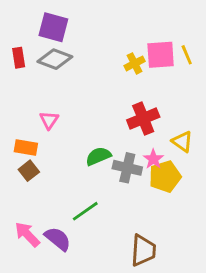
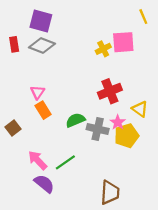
yellow line: (187, 55) -> (143, 17), moved
orange rectangle: (26, 147) -> (43, 110), moved, turned 48
brown square: (29, 171) -> (13, 128), moved
pink arrow: (27, 234) -> (38, 160), moved

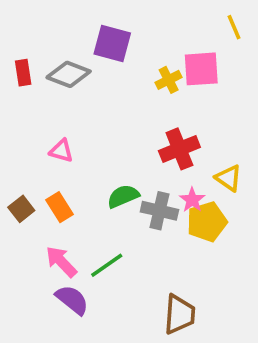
purple square: (41, 21) -> (112, 44), moved
pink triangle: (38, 92) -> (61, 151), turned -48
orange rectangle: (43, 110) -> (59, 207), moved

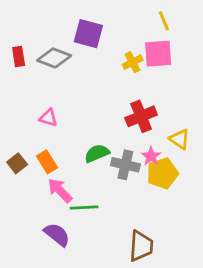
yellow line: (234, 27) -> (164, 21), moved
pink arrow: (61, 262) -> (60, 190), moved
green line: (107, 265) -> (84, 208), turned 32

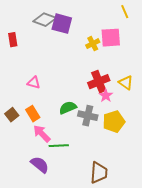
yellow line: (164, 21) -> (125, 12), moved
gray diamond: (54, 58) -> (45, 20), moved
yellow triangle: (180, 139) -> (126, 83), moved
pink star: (151, 156) -> (106, 96), moved

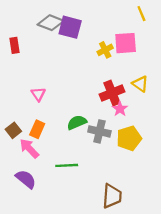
pink triangle: (34, 83) -> (38, 94), turned 40
yellow triangle: (126, 83) -> (140, 84), moved
orange rectangle: (33, 114) -> (37, 129), turned 56
pink arrow: (42, 134) -> (29, 148), moved
purple semicircle: (40, 165) -> (26, 179), moved

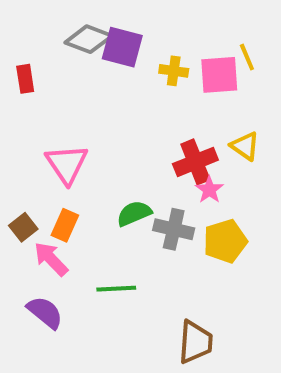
yellow line: (141, 14) -> (247, 57), moved
yellow cross: (105, 50) -> (174, 71), moved, turned 35
pink triangle: (38, 94) -> (67, 164), size x1.6

